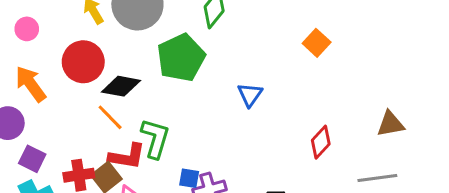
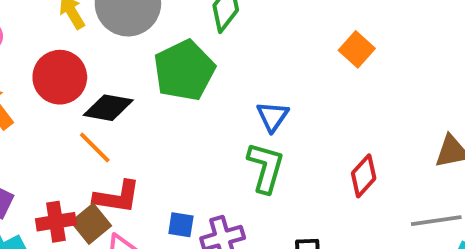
green L-shape: (155, 138) -> (266, 167), moved
blue square: (189, 178) -> (181, 225), moved

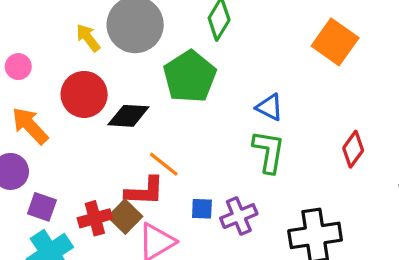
orange square: (357, 49) -> (335, 42), size x1.5
blue triangle: (273, 116) -> (270, 107), turned -32
orange line: (95, 147) -> (164, 164), moved

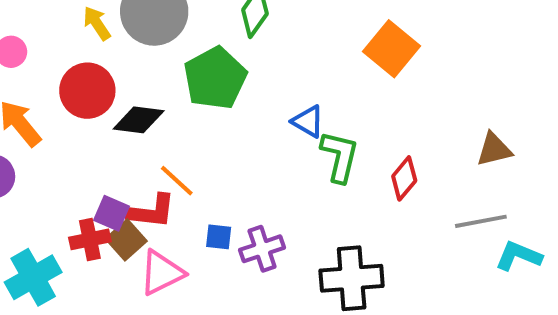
green L-shape: (269, 152) -> (340, 157), moved
purple square: (42, 207) -> (111, 213), moved

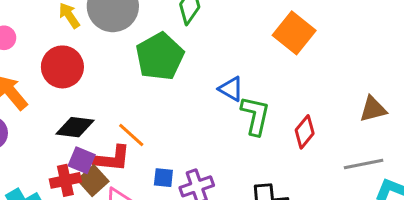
black diamond: (139, 120) -> (75, 127), moved

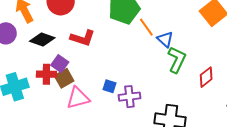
black diamond: (75, 127) -> (42, 40), moved
orange line: (131, 135) -> (146, 27), moved
red L-shape: (112, 159) -> (83, 38), moved

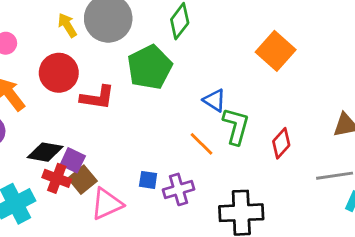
orange line: (146, 27) -> (201, 144), moved
red L-shape: (83, 38) -> (97, 97), moved
black diamond: (42, 40) -> (45, 152), moved
red cross: (46, 74) -> (57, 178), turned 30

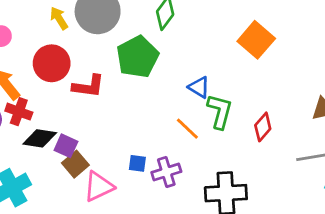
red cross: (57, 178) -> (19, 112), moved

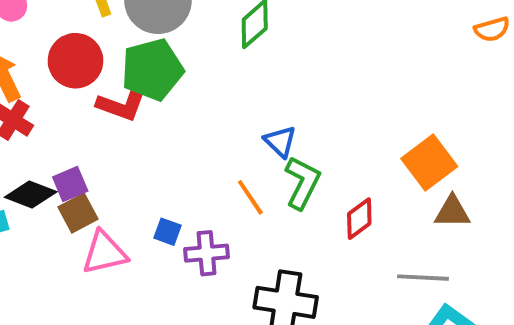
orange square: (256, 40) -> (429, 162), moved
green pentagon: (137, 57) -> (152, 70), moved
black diamond: (40, 138) -> (31, 194), moved
purple square: (66, 146) -> (70, 184), turned 30

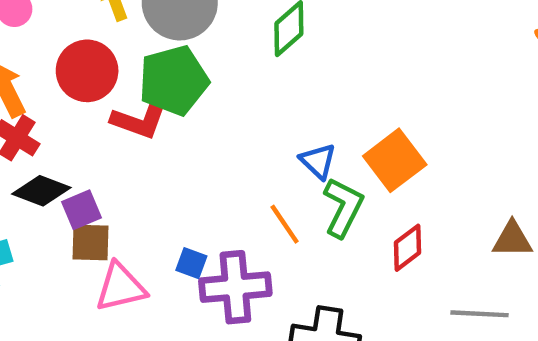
orange square: (429, 162) -> (395, 160), moved
black diamond: (31, 194) -> (41, 191), moved
brown square: (78, 213) -> (91, 243), turned 30
purple cross: (206, 253) -> (235, 287), size x1.4

